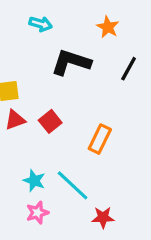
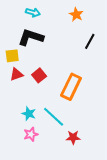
black L-shape: (71, 62) -> (31, 37), moved
orange rectangle: (100, 139) -> (71, 87), size x1.4

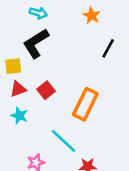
black L-shape: (31, 37) -> (36, 43), turned -50
cyan star: (29, 114) -> (19, 116), moved

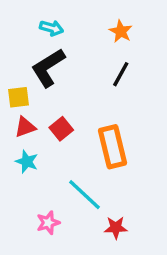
black line: (108, 48) -> (121, 74), moved
orange rectangle: (85, 104) -> (112, 147), turned -40

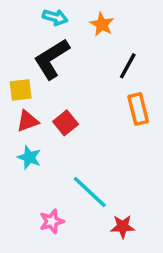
orange star: (121, 31) -> (102, 24), moved
orange rectangle: (112, 147) -> (138, 109), moved, size x0.7

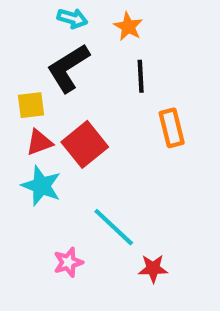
black line: (128, 66) -> (141, 76), moved, turned -32
red square: (66, 123) -> (85, 144), size x1.5
cyan star: (29, 157) -> (41, 186), size x1.4

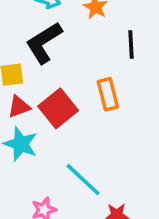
black line: (141, 76) -> (131, 44), moved
orange rectangle: (172, 128) -> (108, 94), moved

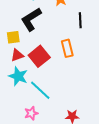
cyan line: (83, 180) -> (40, 90), moved

